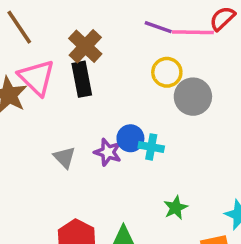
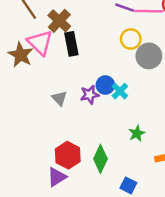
brown cross: (85, 46) -> (59, 21), moved
cyan cross: (151, 147) -> (120, 91), turned 35
purple star: (108, 152) -> (90, 95), turned -30

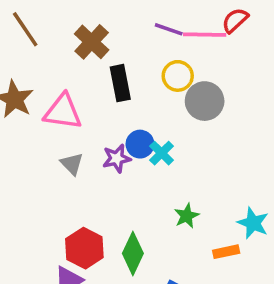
brown cross: (59, 21) -> (92, 42), moved
pink triangle: (40, 43) -> (63, 112), moved, turned -36
black rectangle: (71, 44) -> (120, 83), moved

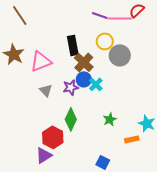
brown cross: (92, 42) -> (84, 62), moved
pink triangle: (63, 112) -> (41, 61), turned -30
green diamond: (133, 253) -> (71, 119), moved

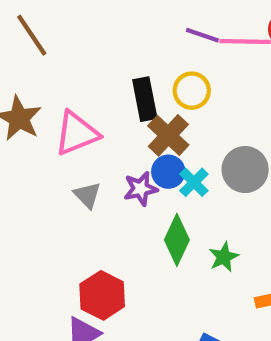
yellow circle: (105, 41) -> (192, 91), moved
gray circle: (120, 55) -> (245, 170), moved
green diamond: (71, 119) -> (177, 240), moved

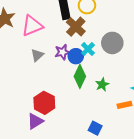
blue circle: (168, 172) -> (76, 56), moved
gray triangle: (87, 195) -> (37, 55), turned 32

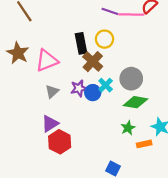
green diamond: (80, 76) -> (136, 102), moved, turned 75
green star: (102, 85) -> (128, 128), moved
purple triangle: (35, 121) -> (50, 124), moved

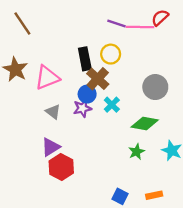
gray circle: (131, 79) -> (155, 87), moved
gray triangle: (52, 92) -> (53, 112), turned -40
blue circle: (93, 93) -> (87, 94), moved
orange rectangle: (144, 144) -> (154, 195), moved

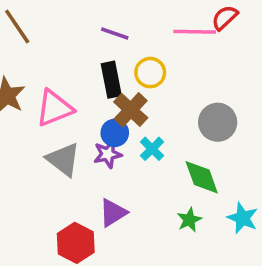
purple line: (117, 24) -> (115, 34), moved
gray triangle: (53, 112) -> (63, 159), size x1.5
green diamond: (145, 123) -> (202, 177), turned 60
purple triangle: (51, 147) -> (113, 213), moved

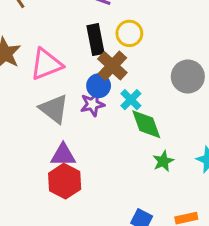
green diamond: (202, 177) -> (146, 124), moved
purple triangle: (113, 213) -> (63, 155), moved, turned 32

